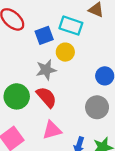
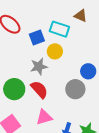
gray circle: (97, 107) -> (75, 89), moved

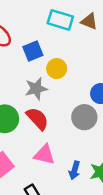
cyan rectangle: (59, 29) -> (60, 20), moved
pink triangle: (44, 117) -> (44, 155), turned 30

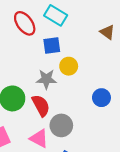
cyan rectangle: (60, 20) -> (56, 15), moved
gray circle: (84, 117) -> (61, 125), moved

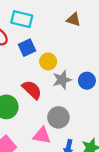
gray star: (46, 79) -> (62, 80), moved
red semicircle: (41, 105) -> (32, 90), moved

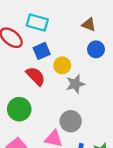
blue circle: (87, 81) -> (96, 49), moved
red semicircle: (32, 90) -> (36, 76), moved

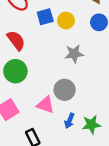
yellow circle: (62, 65) -> (66, 21), moved
red semicircle: (36, 76) -> (16, 40), moved

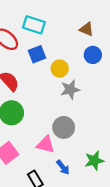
yellow circle: (66, 21) -> (60, 69), moved
blue arrow: (69, 121) -> (63, 167), moved, turned -56

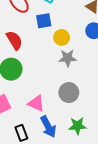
gray circle: (64, 127) -> (69, 93), moved
blue arrow: (63, 167) -> (48, 127), size x1.5

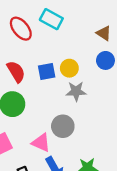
blue square: (44, 21) -> (47, 71), moved
gray circle: (69, 93) -> (63, 126), moved

